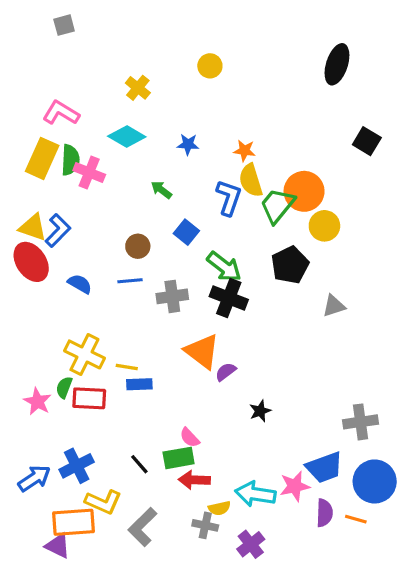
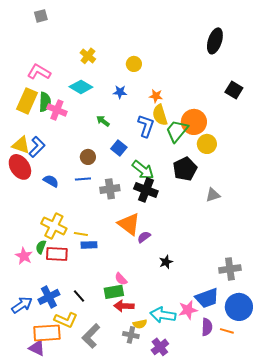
yellow circle: (210, 66) -> (134, 64), moved
black line: (139, 464) -> (79, 296), moved

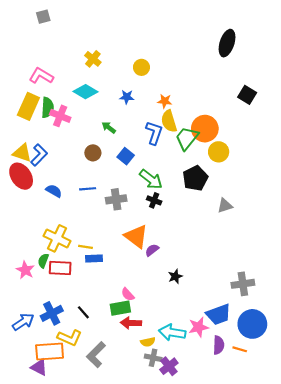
brown circle: (88, 157) -> (93, 153), moved
black cross: (146, 190) -> (154, 200), size x0.6
gray cross: (131, 335) -> (153, 358), moved

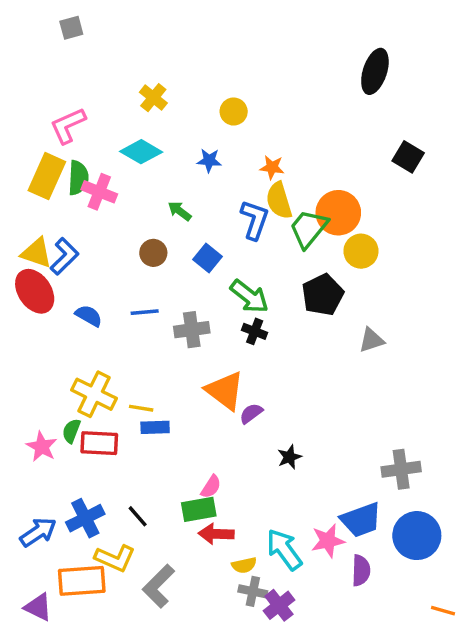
pink L-shape: (41, 76) -> (68, 125), turned -55
pink semicircle: (128, 294) -> (211, 487), turned -104
cyan arrow: (172, 332) -> (284, 550), turned 45
orange line: (240, 349) -> (443, 611), moved
purple triangle: (39, 367) -> (38, 607), moved

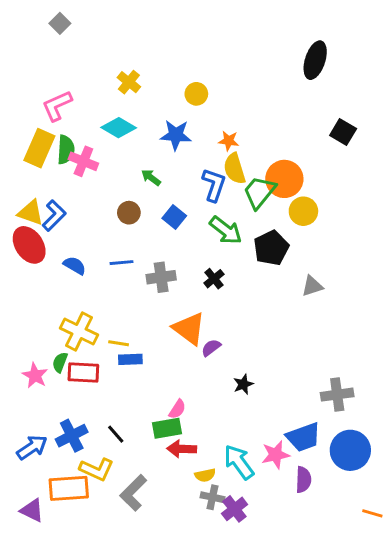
gray square: (71, 28) -> (60, 23), turned -30
blue star: (209, 160) -> (176, 135), size x1.5
green arrow: (249, 296) -> (226, 230), moved
black cross: (255, 331) -> (214, 279), turned 30

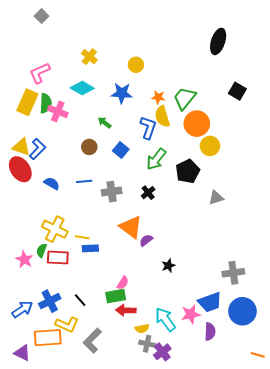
green trapezoid: (259, 192) -> (185, 98), moved
green arrow: (226, 230) -> (156, 159), turned 90

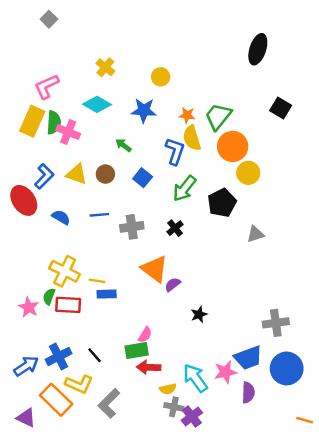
yellow triangle: (21, 147) -> (77, 174), moved
orange rectangle: (48, 338) -> (56, 400), turned 48

